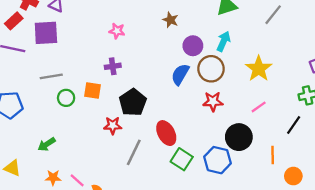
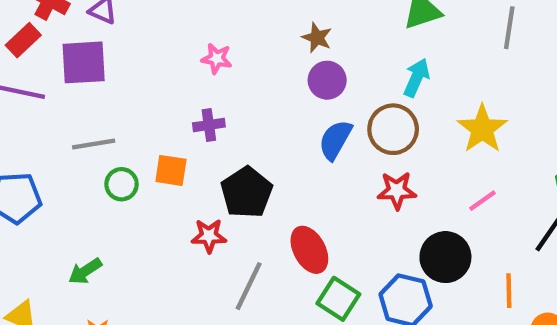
gray line: (273, 15) -> (509, 28), turned -30
purple circle: (193, 46) -> (327, 80), moved

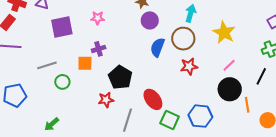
purple square: (84, 62) -> (62, 27), moved
orange square: (171, 170) -> (85, 63), moved
black circle: (445, 257) -> (230, 89), moved

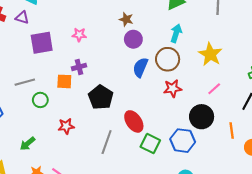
black circle: (230, 89) -> (202, 117), moved
red star: (106, 100) -> (66, 126), moved

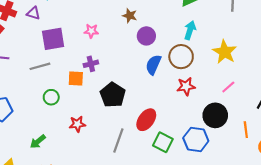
brown star: (126, 19) -> (130, 16), moved
gray line: (25, 82) -> (40, 66), moved
red ellipse: (134, 121) -> (146, 120), turned 70

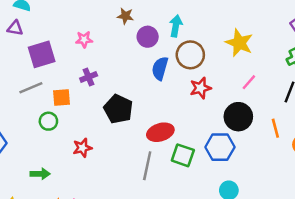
cyan arrow: (190, 30) -> (176, 26), moved
orange square: (76, 78) -> (62, 97), moved
red ellipse: (146, 120) -> (160, 132), turned 45
gray line: (118, 141) -> (147, 166), moved
green arrow: (38, 142) -> (40, 174), turned -133

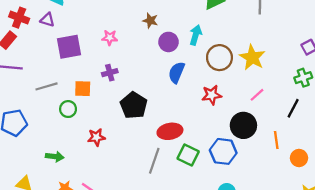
brown circle: (190, 55) -> (219, 58), moved
gray line: (31, 88) -> (46, 86), moved

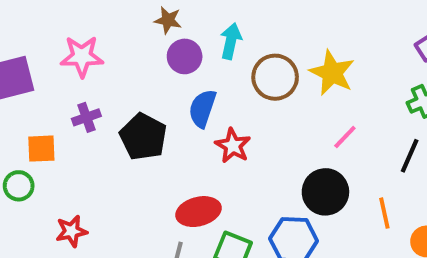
brown star: (150, 21) -> (168, 20), moved
pink star: (110, 38) -> (82, 56), size x1.5
red star: (212, 95) -> (233, 146), moved, turned -30
black pentagon: (134, 105) -> (143, 137), moved

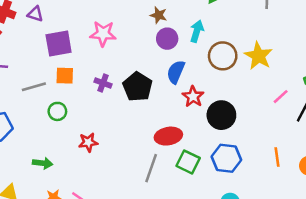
purple cross: (86, 117) -> (103, 83), moved, turned 35
pink line: (345, 137) -> (281, 97), moved
orange square: (41, 149) -> (65, 76), moved
black circle: (325, 192) -> (221, 115), moved
orange line: (384, 213) -> (277, 157), moved

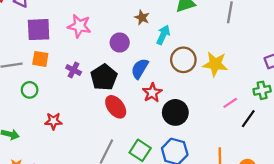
brown star: (159, 15) -> (142, 17), moved
purple circle: (167, 39) -> (120, 43), moved
yellow star: (258, 56) -> (215, 64), turned -30
red ellipse: (168, 136) -> (116, 107), moved, turned 55

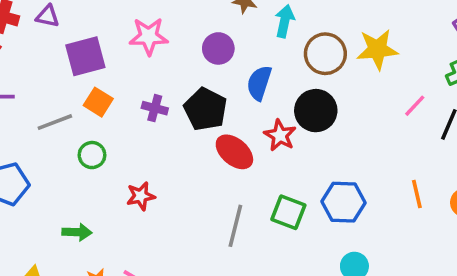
orange square: (40, 59) -> (98, 102), turned 35
red star: (152, 93) -> (280, 135), moved
black circle: (175, 112) -> (316, 111), moved

